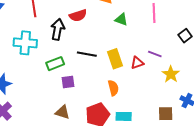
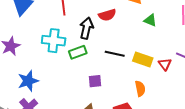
yellow rectangle: (115, 59) -> (143, 59), turned -54
red triangle: (137, 63) -> (165, 64), turned -48
green rectangle: (55, 64) -> (78, 52), moved

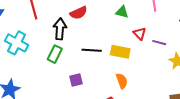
cyan cross: (54, 41) -> (17, 43), moved, turned 30
green rectangle: (78, 52) -> (55, 54), turned -36
red triangle: (165, 64) -> (140, 34), moved

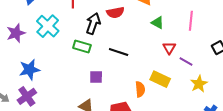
yellow rectangle: (120, 52) -> (160, 79), moved
green rectangle: (55, 54) -> (82, 46), turned 66

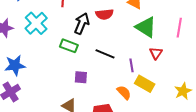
green triangle: (158, 23) -> (146, 27), size x1.6
purple line: (186, 62) -> (132, 65), moved, turned 48
orange semicircle: (140, 89) -> (124, 92), turned -42

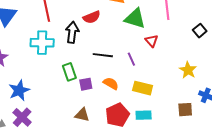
cyan cross: (36, 23) -> (42, 43), moved, turned -30
green rectangle: (69, 46) -> (69, 72), moved, turned 66
yellow rectangle: (145, 84) -> (143, 88), moved
orange semicircle: (124, 92) -> (111, 83), moved

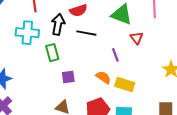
black line: (103, 55) -> (86, 33), moved
green rectangle: (69, 72) -> (52, 53), moved
orange semicircle: (111, 83) -> (103, 77), moved

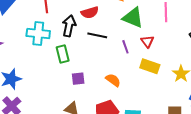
purple line: (115, 55) -> (125, 47), moved
yellow rectangle: (125, 84) -> (150, 66), moved

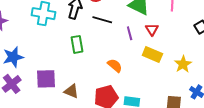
green rectangle: (63, 54) -> (77, 44), moved
purple square: (78, 79) -> (46, 79), moved, size x1.5

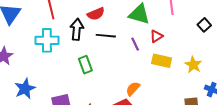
red triangle: (152, 29) -> (156, 36), turned 40
orange semicircle: (115, 66) -> (133, 89), moved, turned -77

